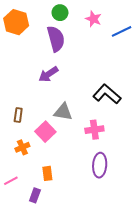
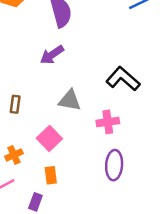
pink square: (45, 132) -> (49, 138), moved
orange cross: (22, 147) -> (14, 155), moved

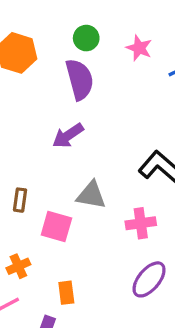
pink square: (49, 138) -> (56, 227), moved, turned -30
purple ellipse: (114, 165) -> (149, 279), turned 36

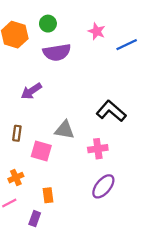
green circle: (86, 38) -> (48, 24), moved
purple semicircle: (80, 79) -> (57, 52), turned 96
purple arrow: (68, 136) -> (31, 91), moved

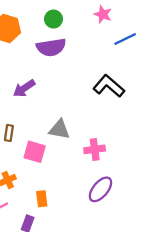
green circle: (48, 24) -> (53, 19), moved
pink star: (97, 31) -> (103, 14), moved
black L-shape: (111, 111) -> (109, 86), moved

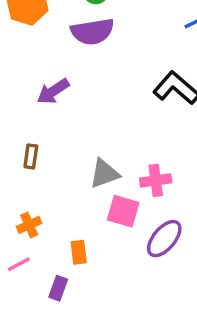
gray triangle: (59, 129) -> (104, 174), moved, turned -30
pink square: (35, 152) -> (123, 211), moved

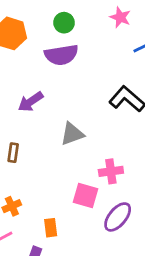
gray triangle: (104, 174) -> (72, 134), moved

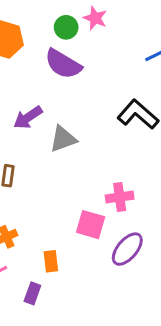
pink star: (120, 17) -> (95, 18), moved
purple semicircle: (61, 55) -> (63, 64), turned 40
gray triangle: (72, 134) -> (63, 139), moved

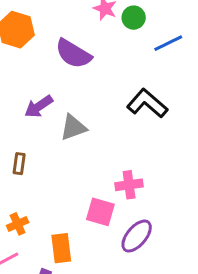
green circle: (66, 27) -> (134, 18), moved
orange rectangle: (51, 261) -> (61, 248), size x1.4

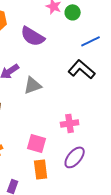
blue line: (168, 43) -> (91, 41), moved
pink square: (100, 212) -> (37, 143), moved
orange rectangle: (61, 248) -> (41, 169), moved

